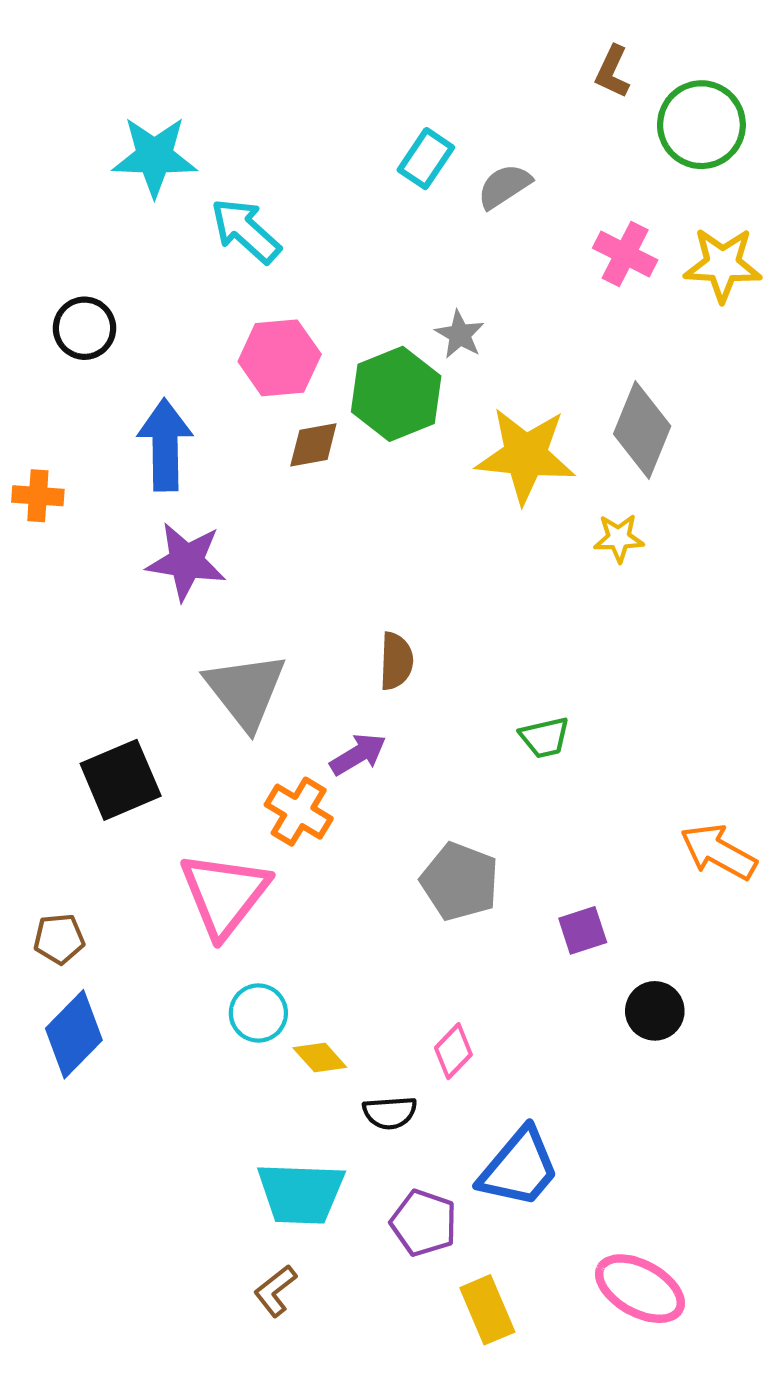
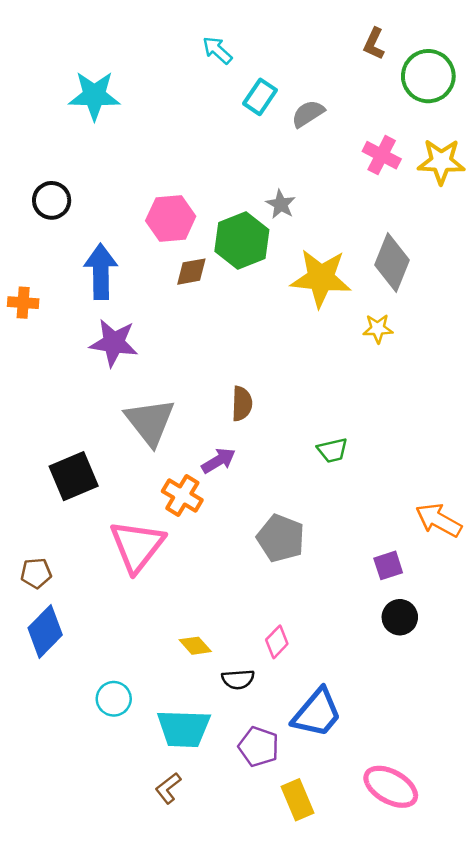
cyan arrow: (246, 231) -> (217, 50), moved, size x0.7
purple square: (583, 930) -> (388, 565), moved
cyan circle: (258, 1013) -> (114, 699), moved

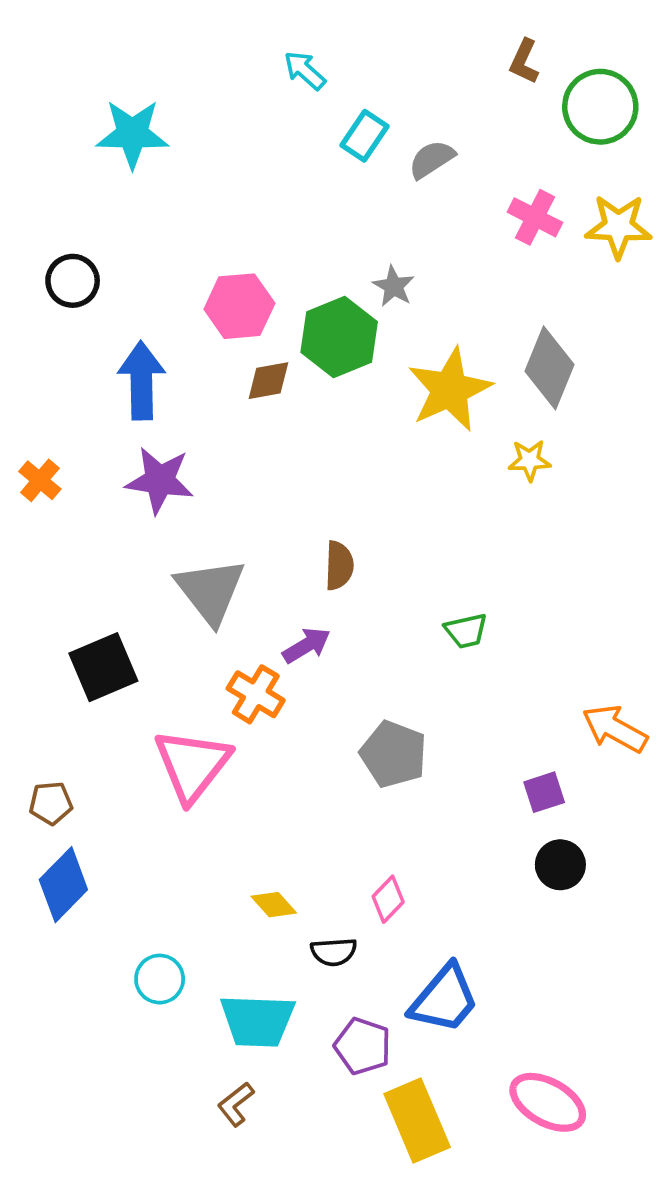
yellow star: (321, 278) -> (450, 390), turned -30
orange cross: (23, 303) -> (40, 480), moved, turned 36
yellow rectangle: (298, 800) -> (417, 1120), size x1.4

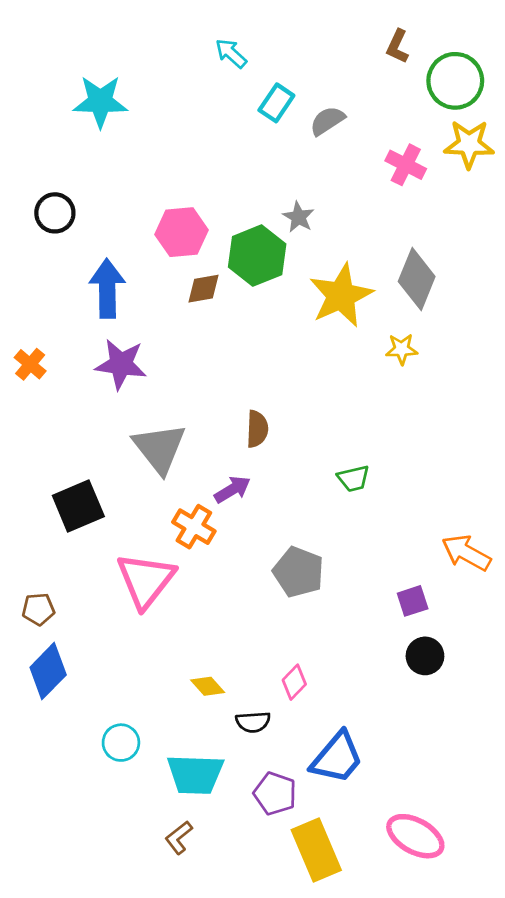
yellow star: (618, 226) -> (469, 144), moved

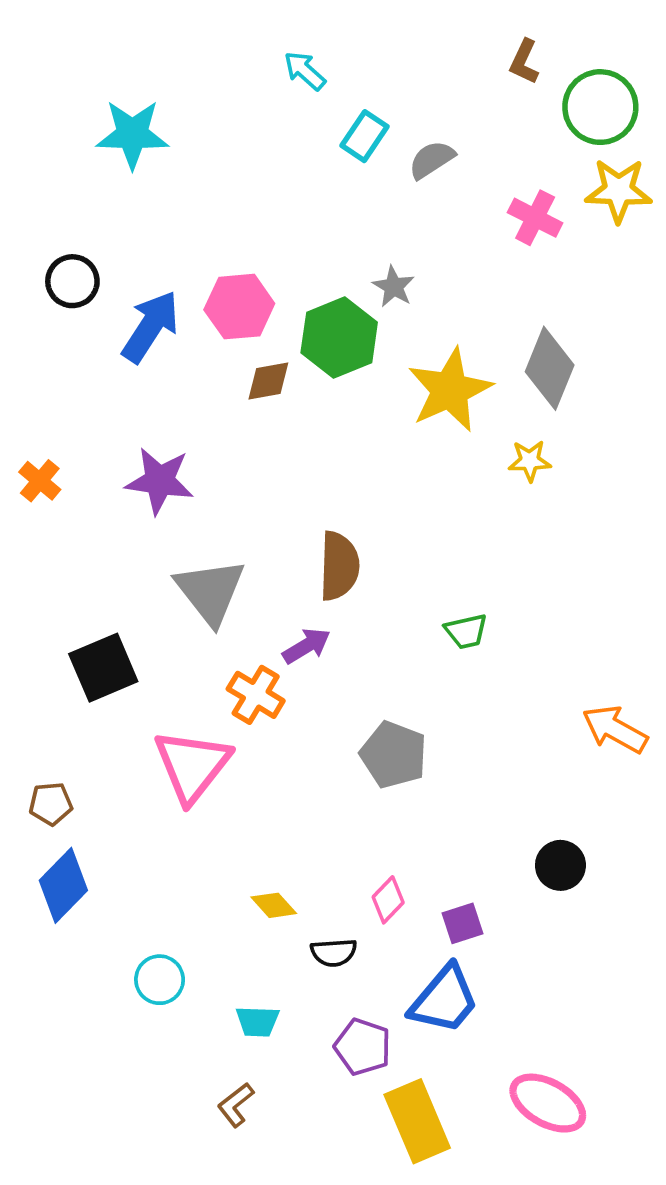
blue arrow: (107, 289) -> (150, 327), moved, turned 34
brown semicircle: (257, 429) -> (339, 566), size x1.4
purple square: (413, 601) -> (462, 923), moved
cyan trapezoid: (195, 774) -> (257, 1021), size x0.6

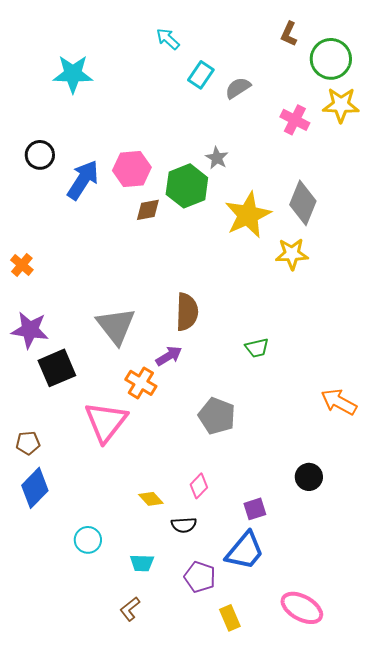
yellow star: (530, 461) -> (292, 254), size x1.4
purple star: (160, 481) -> (30, 330), moved
pink diamond: (388, 900) -> (199, 486), moved
yellow rectangle: (417, 1121) -> (230, 618), size x0.6

